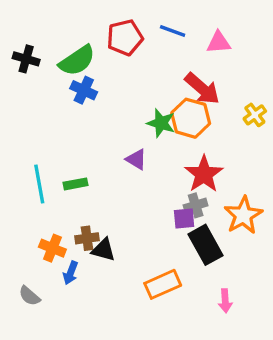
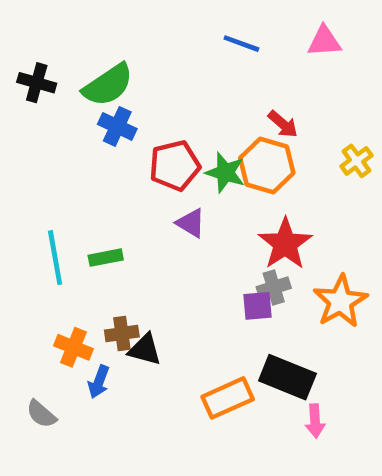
red pentagon: (125, 38) -> (175, 166), moved
pink triangle: (219, 42) -> (324, 41), moved
red arrow: (202, 89) -> (283, 124), size x0.6
black rectangle: (205, 245) -> (287, 377), moved, turned -39

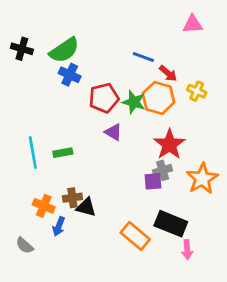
blue line: (241, 44) -> (143, 57), moved
yellow cross: (356, 161) -> (197, 91), moved, turned -30
orange rectangle: (228, 398) -> (135, 236), turned 64

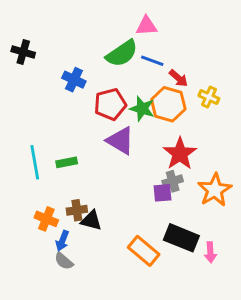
pink triangle: (193, 24) -> (147, 26), moved
green semicircle: (64, 50) -> (122, 53), moved
purple triangle: (113, 132) -> (120, 141), size x1.5
gray semicircle: (25, 246) -> (64, 261), moved
pink arrow: (187, 250) -> (210, 252), moved

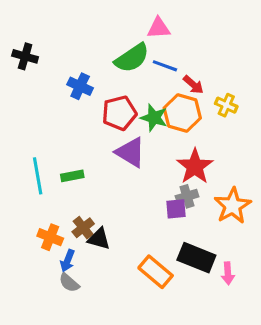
brown cross: (77, 210) -> (83, 228), turned -30

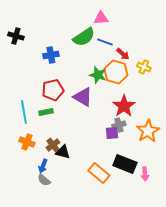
blue cross: (80, 86) -> (51, 55), turned -35
red pentagon: (119, 113) -> (53, 90), moved
orange cross: (50, 237) -> (27, 142), moved

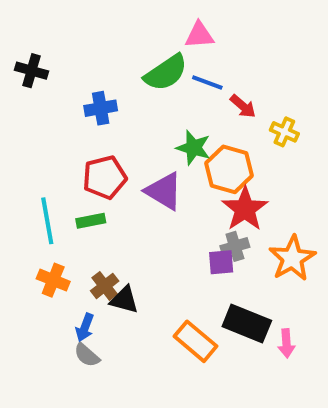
orange hexagon: (116, 72) -> (229, 169), moved

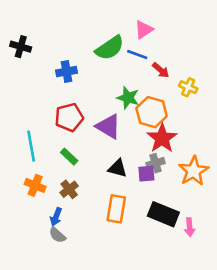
pink triangle: (199, 35) -> (144, 30), moved, turned -30
green rectangle: (91, 221) -> (69, 157), moved, turned 54
black triangle: (124, 300) -> (118, 168), moved
orange rectangle: (195, 341) -> (116, 209), moved, turned 60

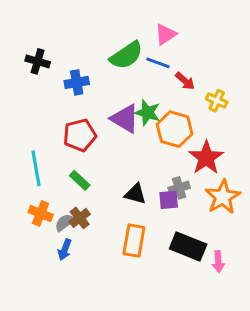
black cross: (21, 47) -> (38, 61), moved
purple triangle: (108, 126) -> (125, 119), moved
red star: (162, 138) -> (206, 158), moved
gray semicircle: (57, 235) -> (65, 222), moved, turned 102

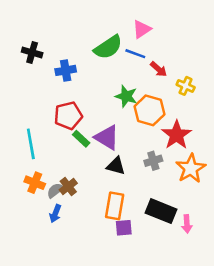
purple triangle: (125, 119) -> (107, 138), moved
green rectangle: (80, 180) -> (81, 139), moved
purple square: (169, 200) -> (124, 228), moved

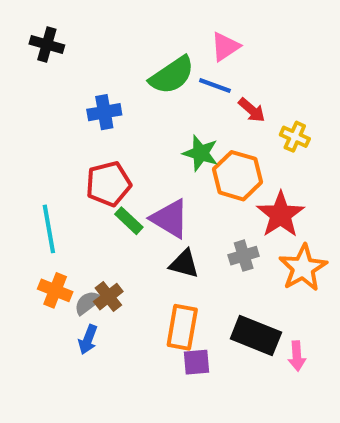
black cross: (32, 52) -> (47, 45), moved

